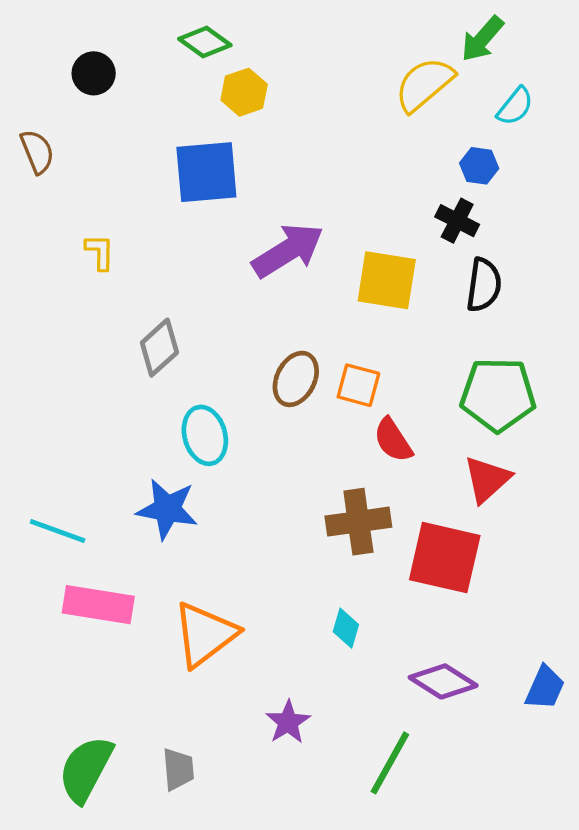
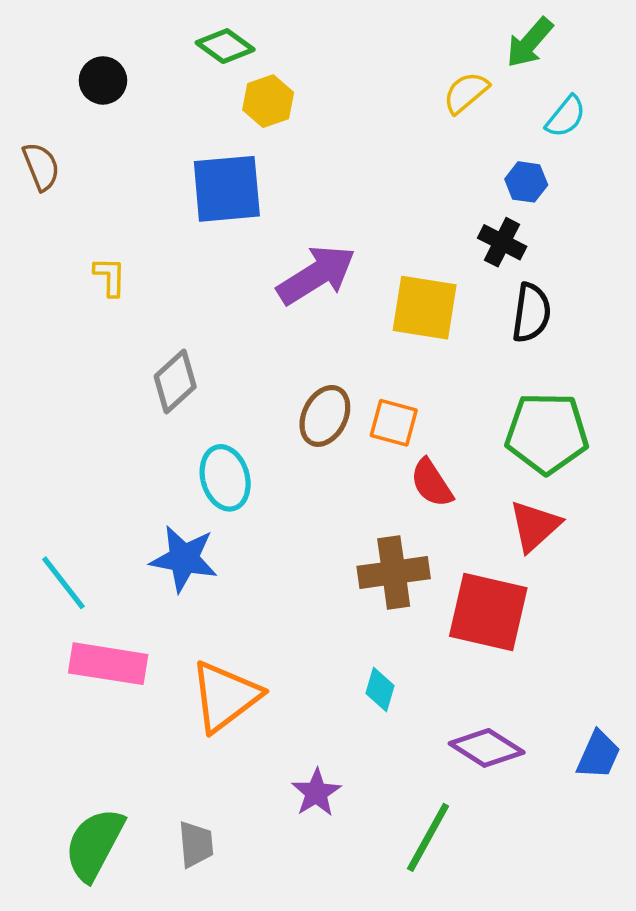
yellow semicircle: (424, 84) -> (466, 93), size x0.7
cyan line: (58, 531) -> (63, 583), turned 32

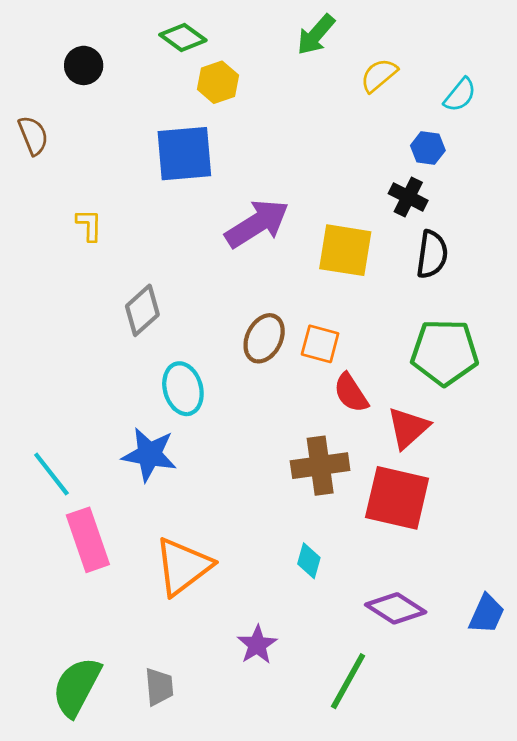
green arrow: (530, 43) -> (316, 35), moved
red triangle: (535, 526) -> (408, 428), moved
pink rectangle: (108, 664) -> (88, 540), turned 62

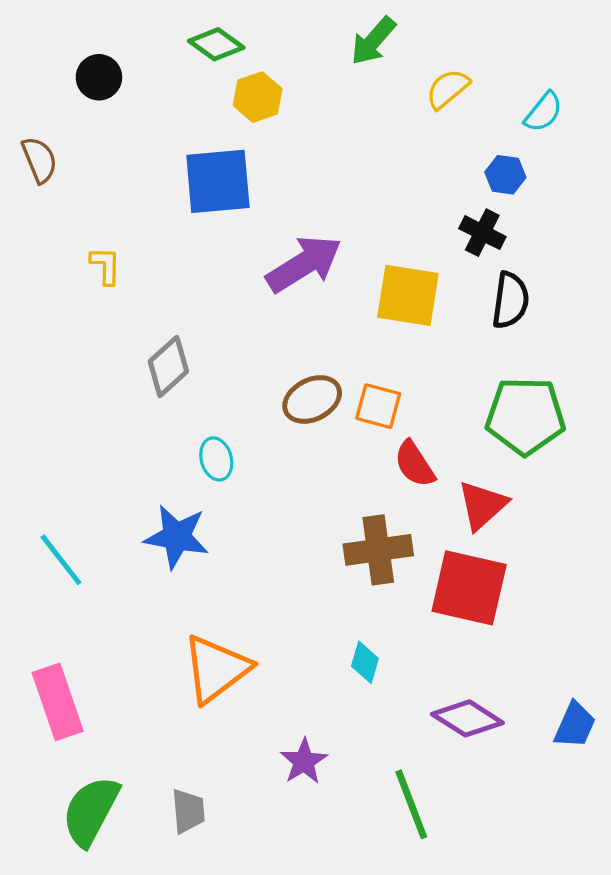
brown ellipse: (264, 338) -> (312, 399), turned 36
cyan ellipse: (183, 389) -> (216, 459), size x0.7
pink rectangle: (88, 540) -> (58, 702), moved
green line: (348, 681) -> (411, 804), turned -50

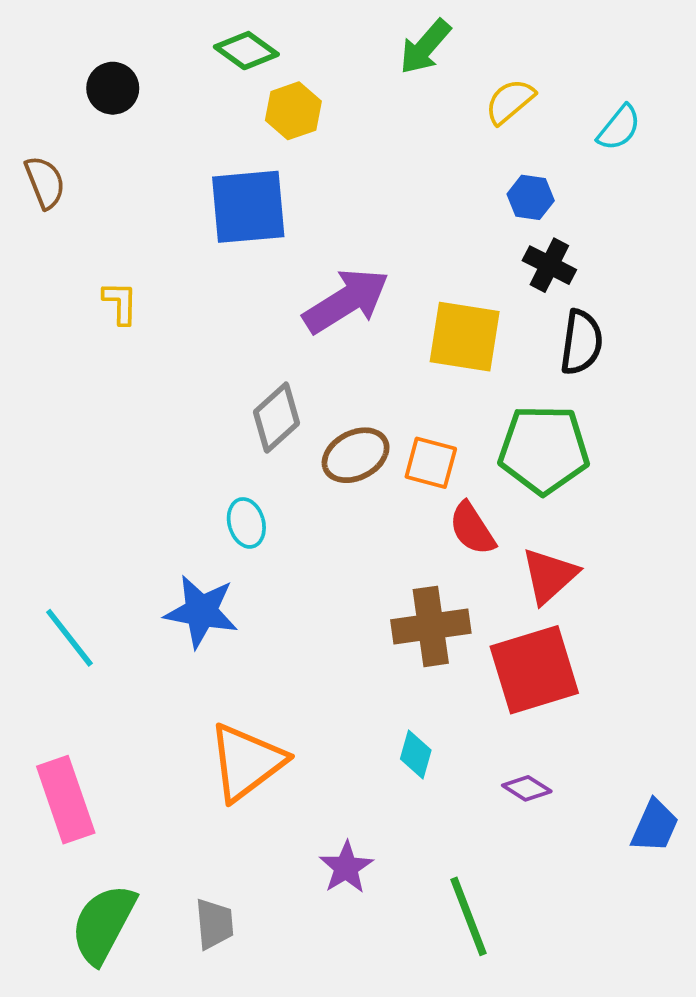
blue hexagon: (505, 175) -> (531, 197), moved
gray diamond: (168, 366) -> (276, 418), moved
green pentagon: (525, 416) -> (544, 450), moved
red square: (469, 588) -> (534, 670), turned -30
purple diamond: (467, 718) -> (527, 788), moved, size x0.6

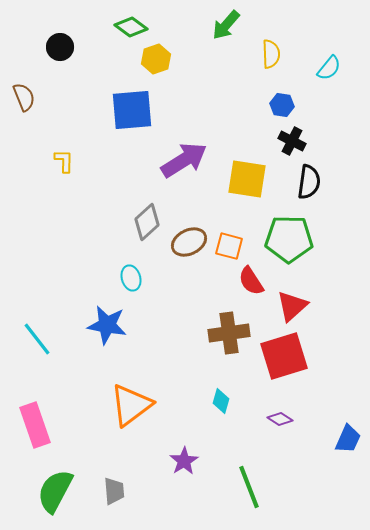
yellow semicircle: (510, 101) -> (271, 54), turned 128

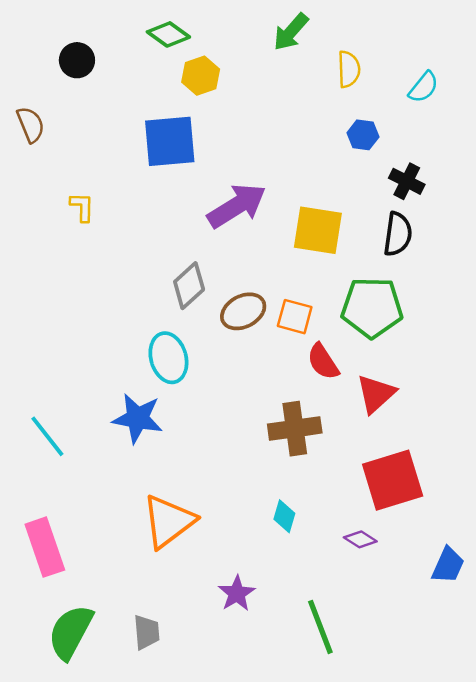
black cross: (292, 141) -> (407, 181), moved
cyan ellipse: (131, 278) -> (168, 358), size x1.5
red square: (284, 356) -> (393, 480), moved

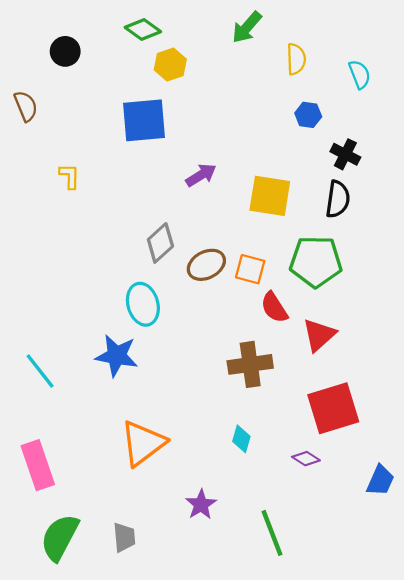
cyan semicircle: (423, 87) -> (360, 74), turned -60
purple arrow: (237, 206) -> (201, 175), size x0.6

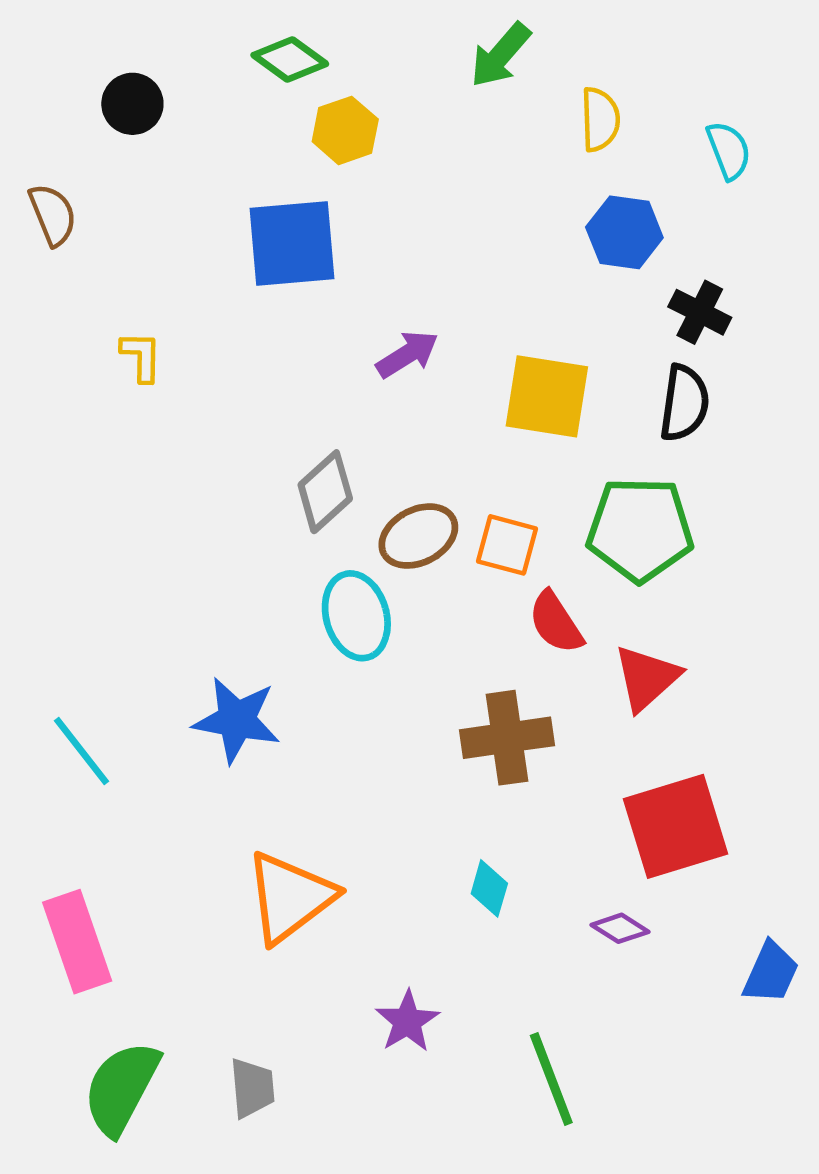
blue hexagon: (308, 115) -> (624, 232), size x1.4
cyan ellipse: (143, 304) -> (356, 616), moved

